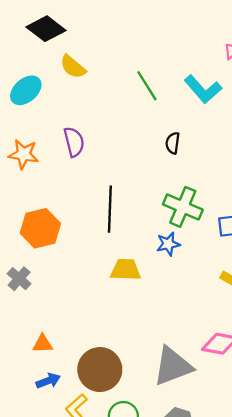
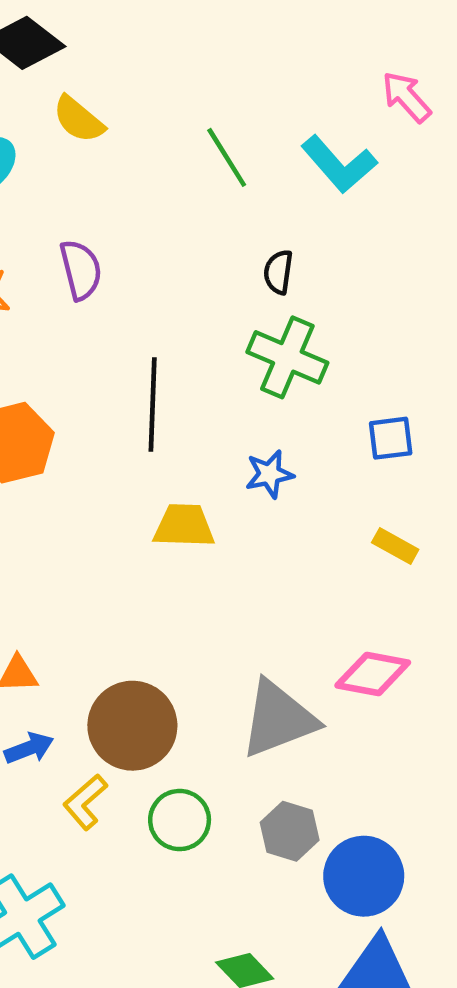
green cross: (183, 207) -> (287, 357), moved

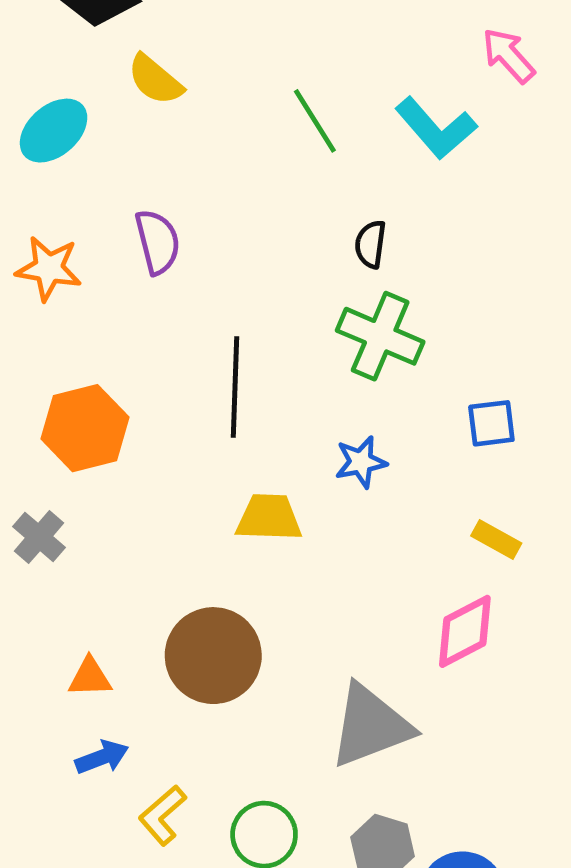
pink diamond: (373, 674) -> (465, 631), moved, turned -38
brown circle: (132, 726) -> (213, 656), moved

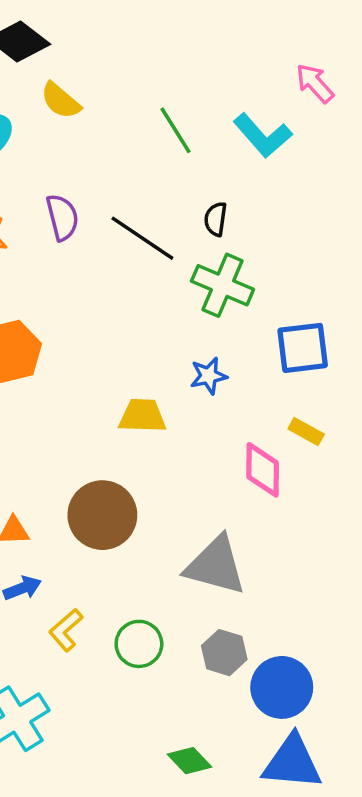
black line: (235, 387) -> (142, 238), moved, turned -58
blue square: (491, 423) -> (303, 348), size x1.5
pink diamond: (465, 631) -> (263, 470), moved, turned -62
gray triangle: (370, 726) -> (216, 566), turned 36

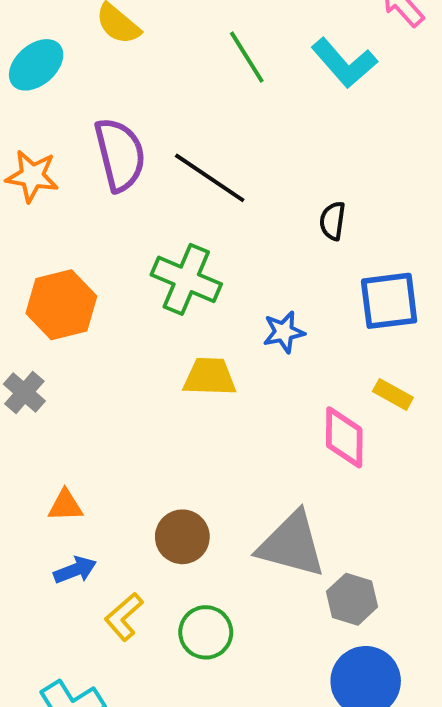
purple semicircle: (62, 217) -> (120, 155), size x1.4
black semicircle: (216, 219) -> (333, 221), moved
green cross: (223, 285) -> (186, 279), moved
brown circle: (102, 515) -> (182, 537), moved, size x0.7
gray hexagon: (224, 653) -> (352, 599), moved

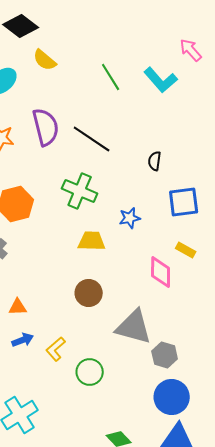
brown circle: (182, 537) -> (89, 293), moved
yellow L-shape: (124, 617) -> (56, 349), moved

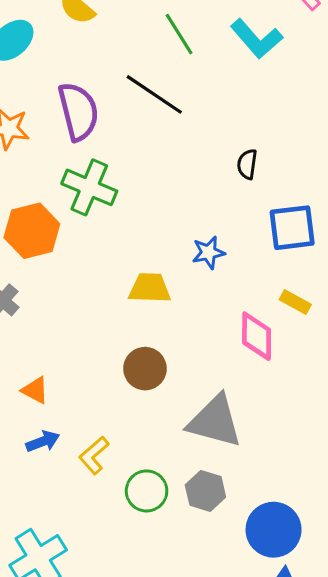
black line: (92, 139) -> (154, 94), moved
green cross: (80, 191) -> (89, 187), moved
orange triangle: (18, 307) -> (35, 390), turned 30
gray hexagon: (165, 355) -> (205, 491), moved

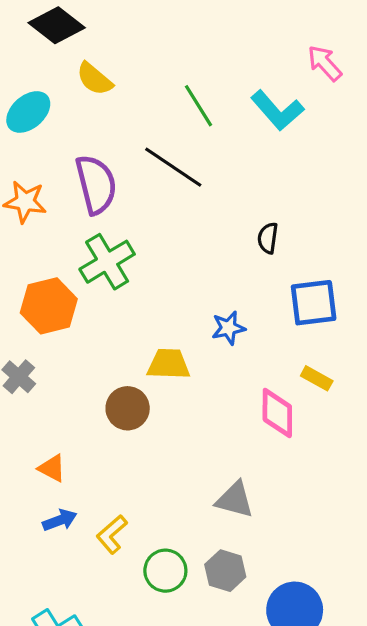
green cross: (89, 187) -> (107, 262), turned 36
brown circle: (145, 369) -> (128, 408), moved
gray triangle: (215, 421) -> (235, 500), size x0.7

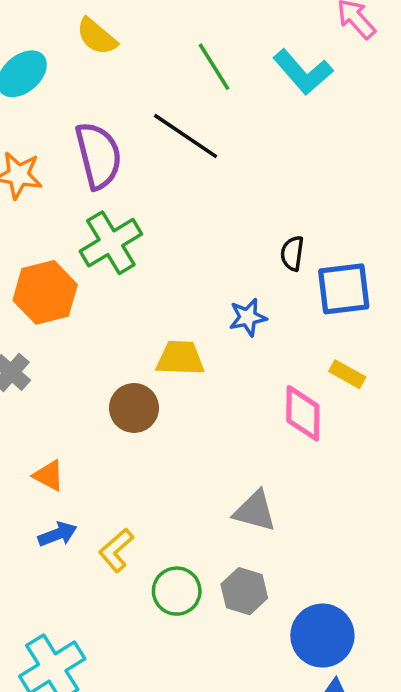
black semicircle: (268, 238) -> (292, 253), moved

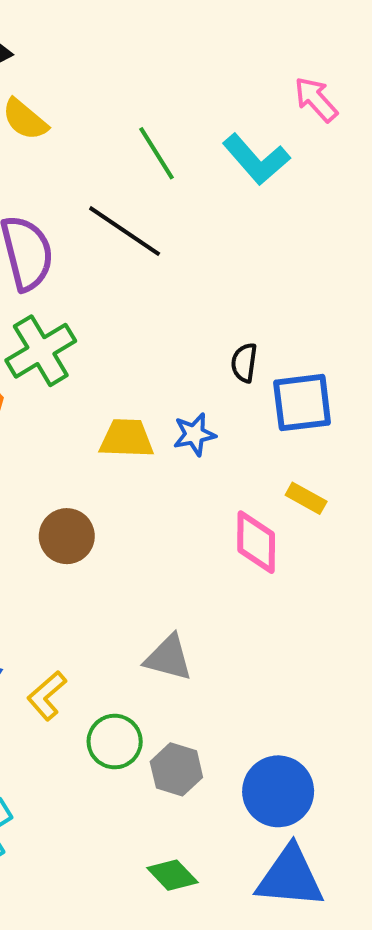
yellow trapezoid: (180, 358) -> (127, 438), moved
gray triangle: (255, 511) -> (168, 658), moved
gray hexagon: (244, 591) -> (176, 769), moved

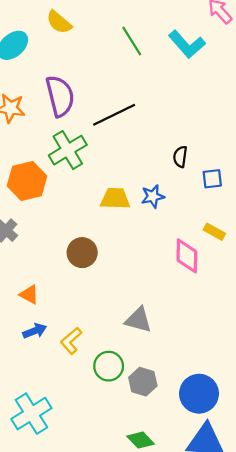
black line: (125, 231) -> (114, 115), moved, turned -60
blue square: (302, 403) -> (212, 179), size x0.6

